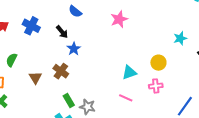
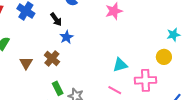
yellow circle: (158, 63) -> (164, 57), moved
pink cross: (156, 86) -> (145, 80), size x1.5

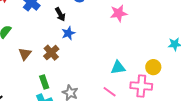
yellow circle: (164, 57) -> (153, 67), moved
green rectangle: (58, 88) -> (44, 82), moved

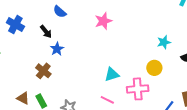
brown triangle: (25, 54) -> (23, 98), moved, turned -32
yellow circle: (153, 67) -> (154, 68), moved

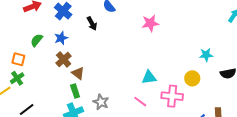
blue star: (57, 49) -> (61, 38), moved
brown cross: (43, 71) -> (64, 59), moved
brown triangle: (23, 98) -> (78, 73), moved

